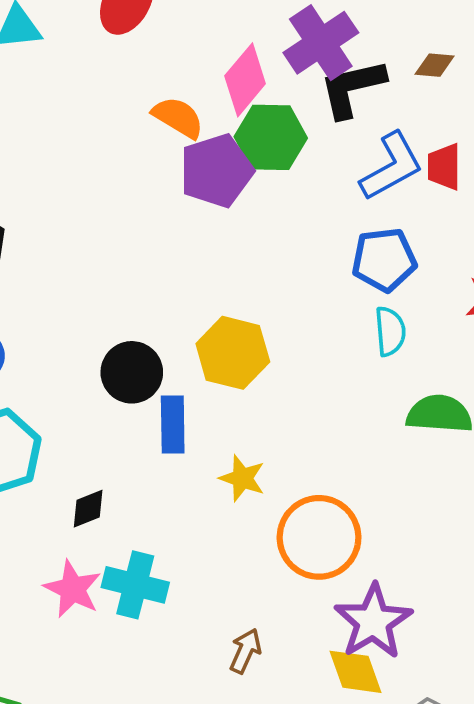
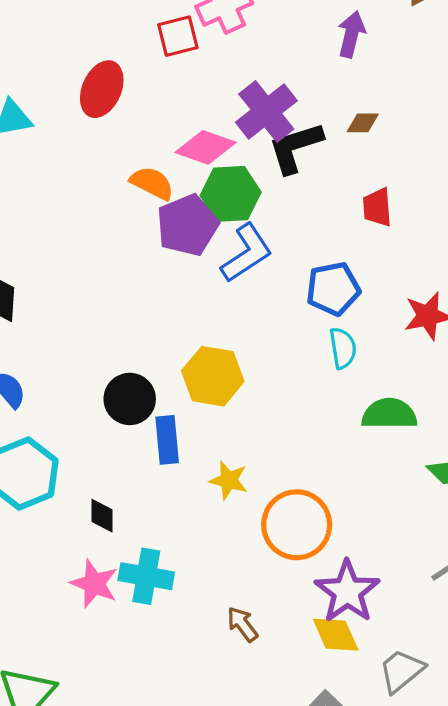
pink diamond: (245, 80) -> (206, 147), turned 74
blue L-shape: (392, 166) -> (247, 253), moved
black diamond: (88, 509) -> (102, 516), turned -64
brown arrow: (245, 651) -> (242, 624), turned -57

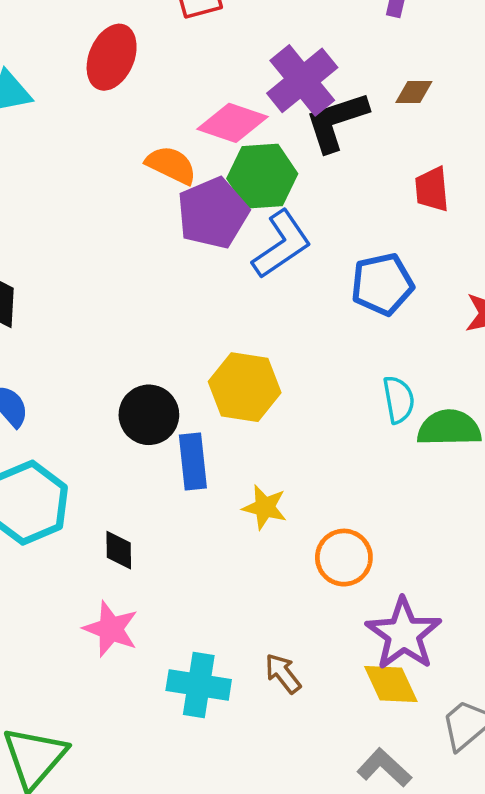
cyan semicircle: (343, 348) -> (399, 400), moved
orange circle: (297, 525) -> (344, 558), size x0.7
cyan cross: (146, 576) -> (199, 685), moved

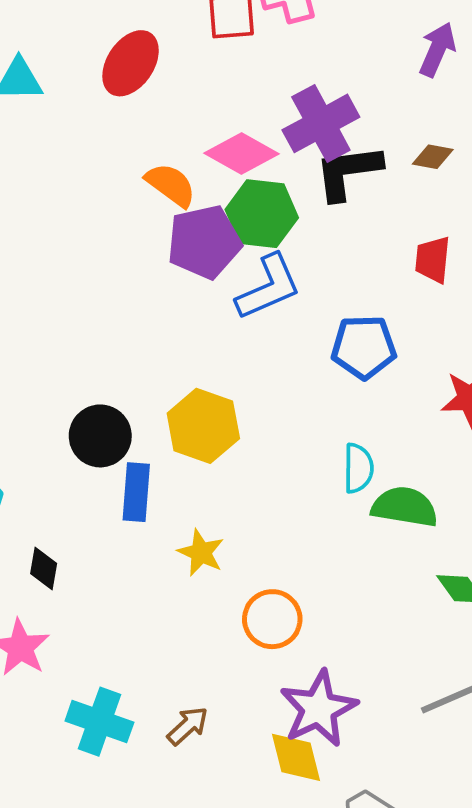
brown arrow: (283, 673) -> (188, 726), turned 75

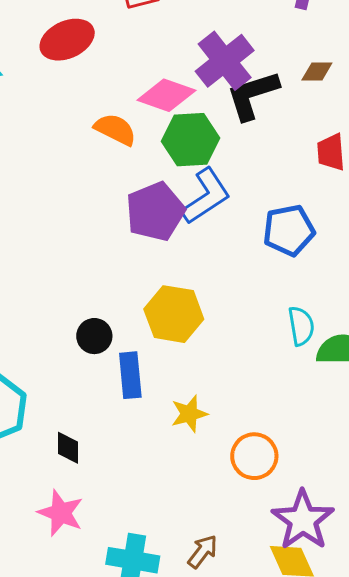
red ellipse: (131, 63) -> (67, 40), turned 42
purple pentagon: (204, 242) -> (155, 212), moved
black circle: (100, 436) -> (94, 336), size x0.7
yellow star: (201, 553) -> (189, 414), turned -30

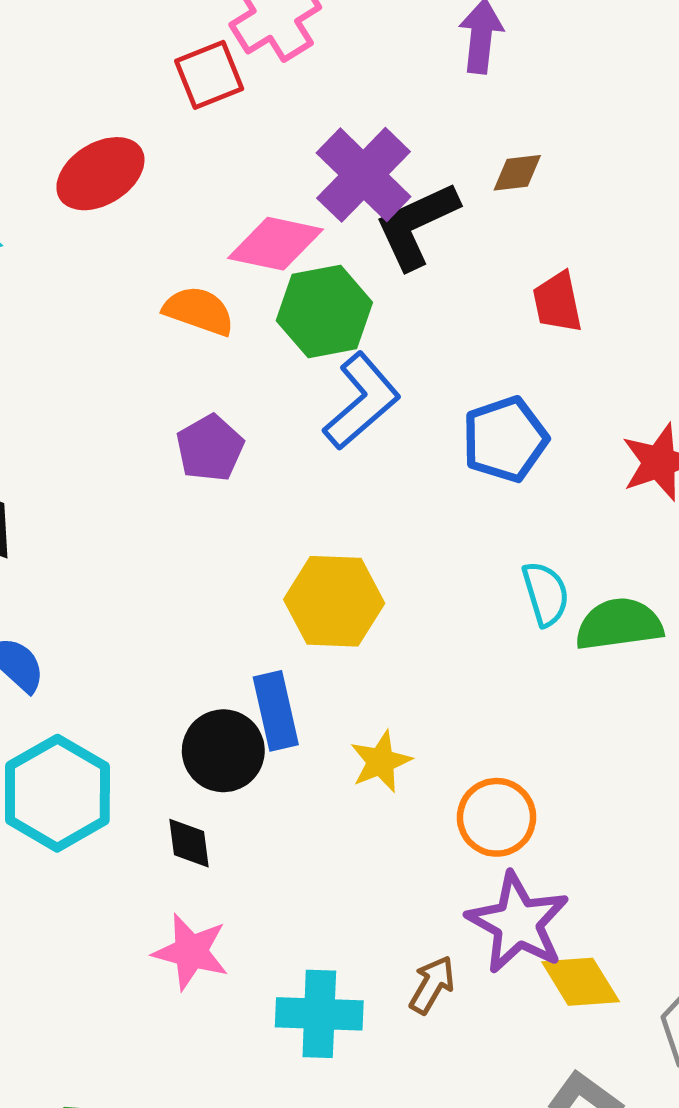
purple pentagon: (155, 212) -> (210, 448), moved, size x0.7
black circle: (94, 336) -> (223, 751), moved, size x1.4
purple star: (303, 520) -> (518, 923), moved

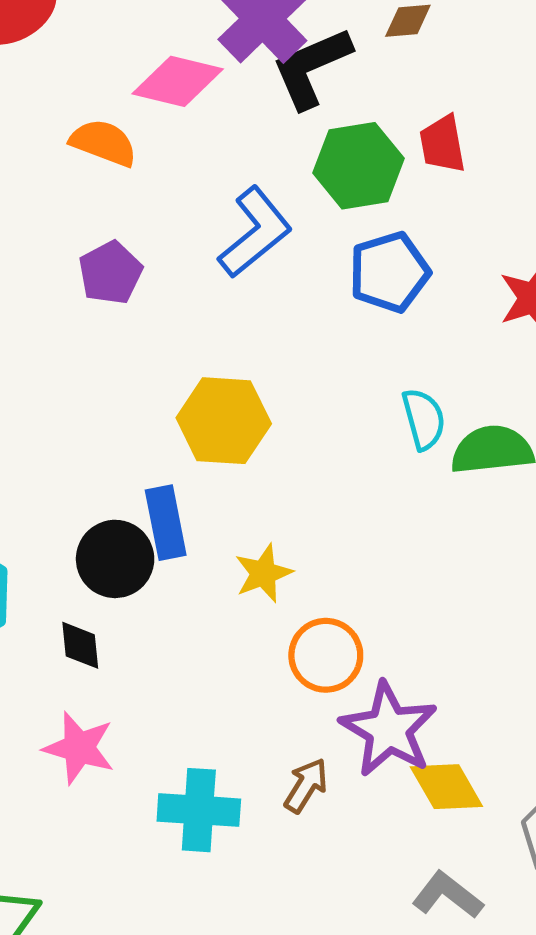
green hexagon: (324, 311) -> (359, 166), moved
orange circle: (497, 817) -> (326, 655), moved

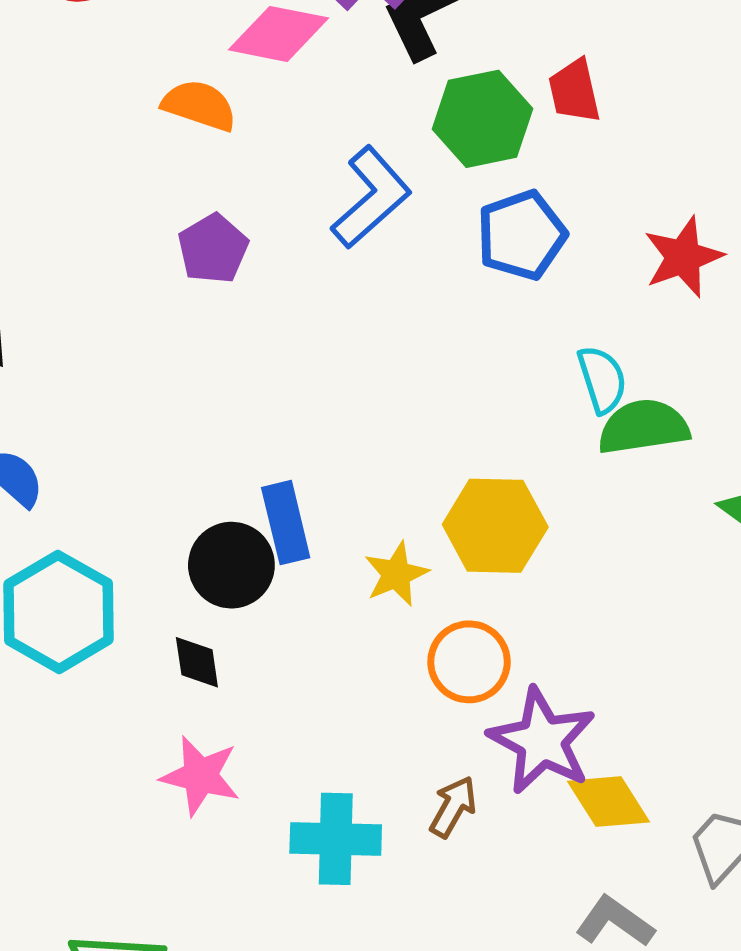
cyan semicircle: (424, 419) -> (602, 380), moved
yellow hexagon: (224, 421) -> (495, 526), moved

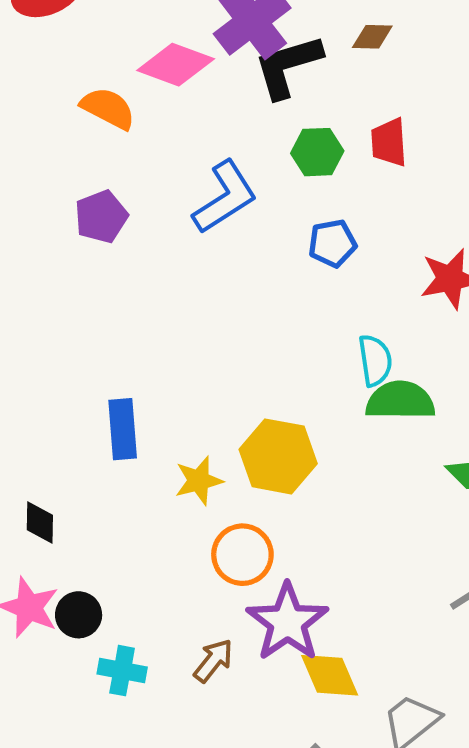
green hexagon: (483, 119) -> (317, 152), size x0.7
blue pentagon: (521, 235) -> (332, 243), size x0.7
black circle: (231, 565) -> (79, 615), moved, size x0.7
cyan cross: (336, 839) -> (122, 671), size x0.7

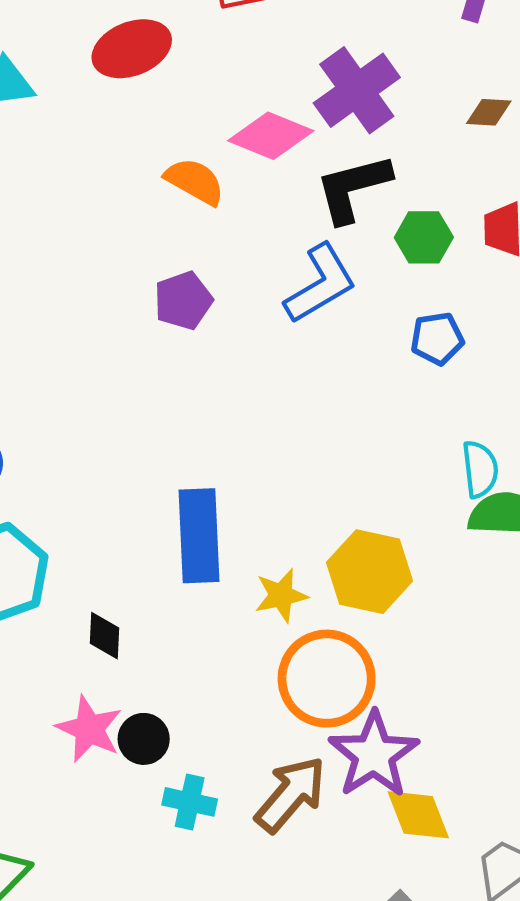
black L-shape: (288, 66) -> (353, 188), moved
blue rectangle: (123, 429) -> (199, 536), size x1.4
orange circle: (242, 555) -> (327, 679), size x1.4
brown arrow: (213, 661) -> (291, 794), size x1.6

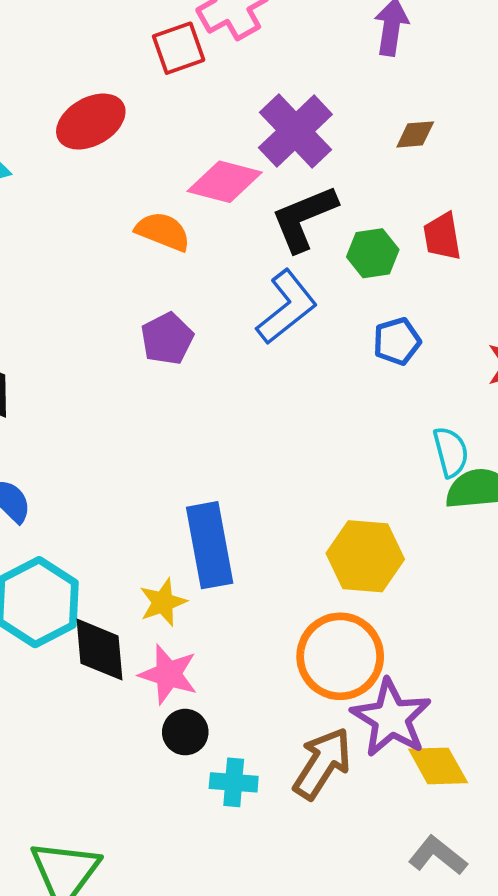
yellow star: (281, 595) -> (163, 602), moved
black diamond: (104, 636) -> (100, 650), moved, size x1.6
pink star: (89, 729) -> (168, 674), moved

